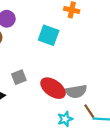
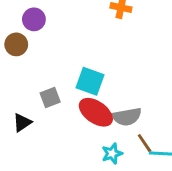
cyan square: (49, 35) -> (90, 81), moved

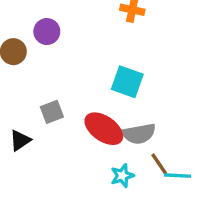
purple circle: (34, 19) -> (47, 32), moved
cyan square: (90, 81) -> (127, 82), moved

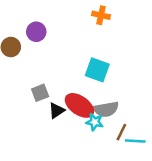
black triangle: (20, 140) -> (57, 111), moved
brown line: (159, 164) -> (121, 132), turned 60
cyan star: (122, 176) -> (95, 122), moved, turned 30

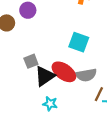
black triangle: (57, 111) -> (45, 76), size x1.5
cyan star: (95, 122) -> (50, 104), moved

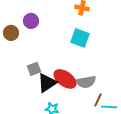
cyan square: (79, 42) -> (80, 38), moved

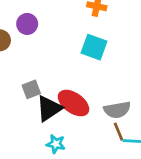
gray semicircle: (86, 82) -> (117, 110), moved
brown line: (98, 100) -> (118, 132), turned -48

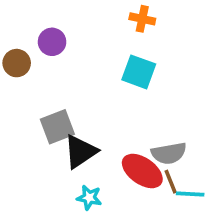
gray square: (31, 89) -> (57, 127), size x1.4
red ellipse: (73, 103) -> (142, 171), moved

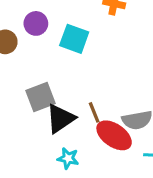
cyan square: (139, 72) -> (74, 39), moved
brown line: (171, 182) -> (94, 112), moved

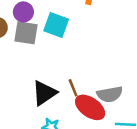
gray square: (40, 97) -> (26, 33), moved, turned 30

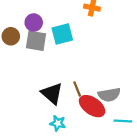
cyan square: (56, 25) -> (62, 34), turned -35
black triangle: (44, 93) -> (52, 93), turned -45

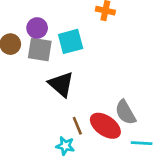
brown line: (77, 89) -> (77, 126), moved
black triangle: (52, 93) -> (61, 84), moved
gray semicircle: (109, 95) -> (125, 112), turned 70

